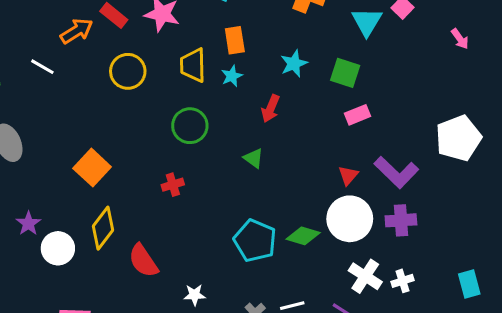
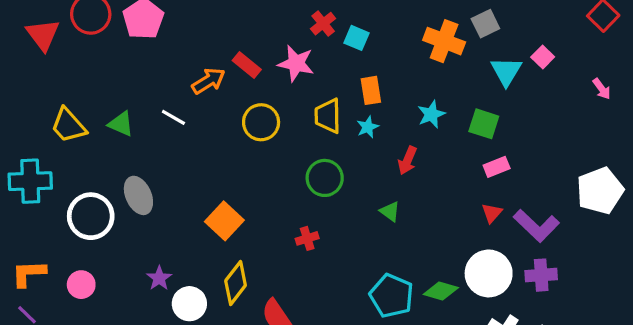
red triangle: (348, 175) -> (492, 213), moved

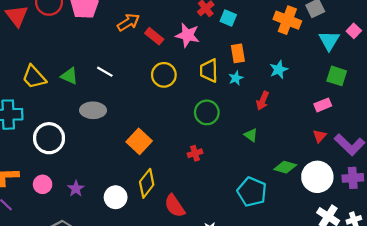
orange arrow: (208, 81) -> (128, 22), moved
green square: (484, 124) -> (337, 76), moved
gray ellipse: (138, 195) -> (93, 110), moved, turned -65
purple star: (159, 278) -> (76, 189), moved
green diamond: (441, 291) -> (285, 167), moved

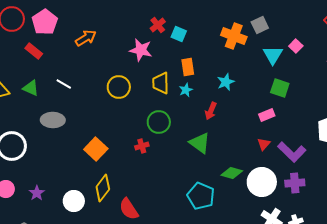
red rectangle: (154, 36) -> (34, 51), moved
green triangle: (251, 135) -> (200, 143), size x1.6
red cross: (195, 153) -> (142, 146), moved

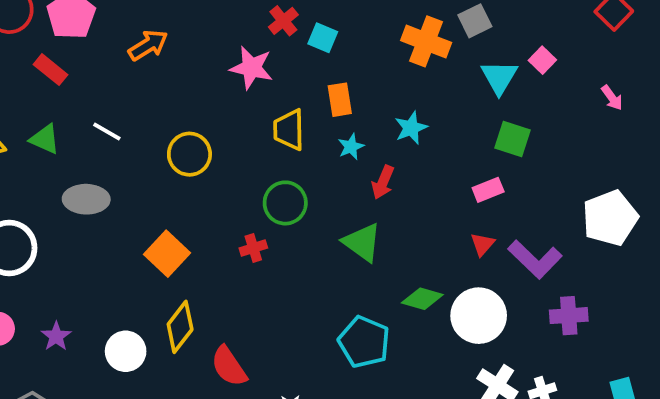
yellow circle: (119, 87) -> (189, 154), moved
cyan star: (186, 90) -> (351, 147), moved
purple cross: (295, 183) -> (569, 316), moved

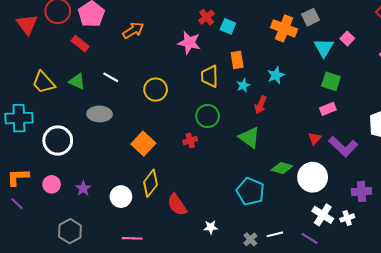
pink rectangle: (488, 190) -> (328, 109), moved
purple cross: (569, 316) -> (361, 191), moved

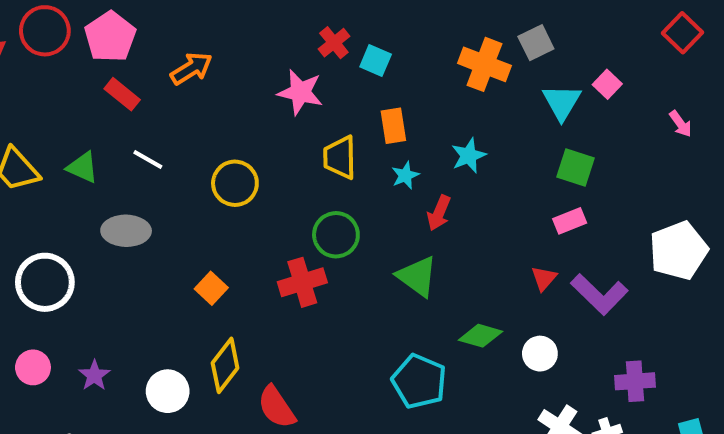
red rectangle: (80, 44) -> (122, 94), moved
red cross: (190, 140) -> (302, 282), size x1.6
orange square: (143, 144) -> (211, 288), size x0.7
white circle: (313, 177) -> (540, 354), size x0.6

